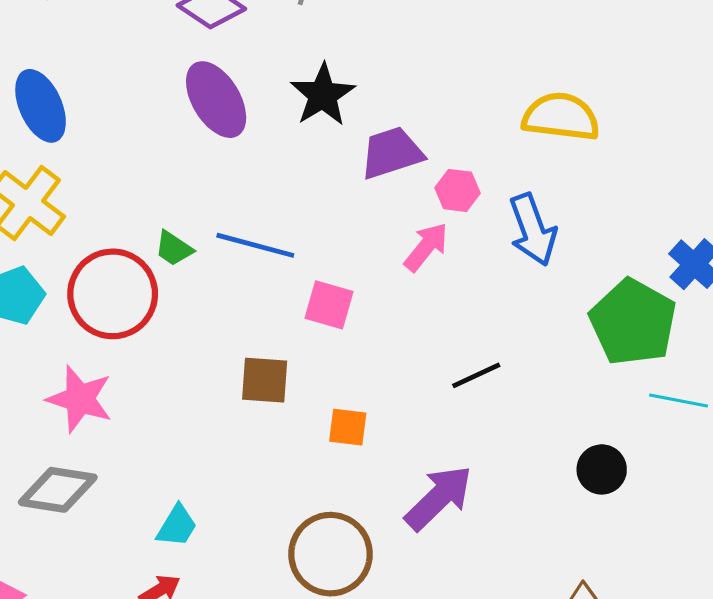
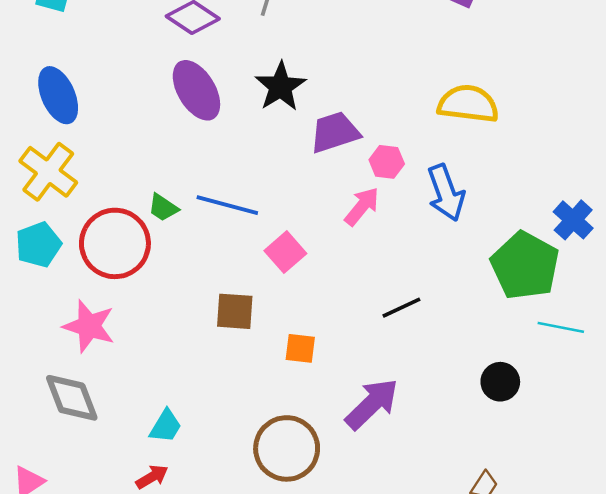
pink square: (329, 305) -> (285, 252), turned 33
gray diamond: (58, 490) -> (72, 398), turned 60

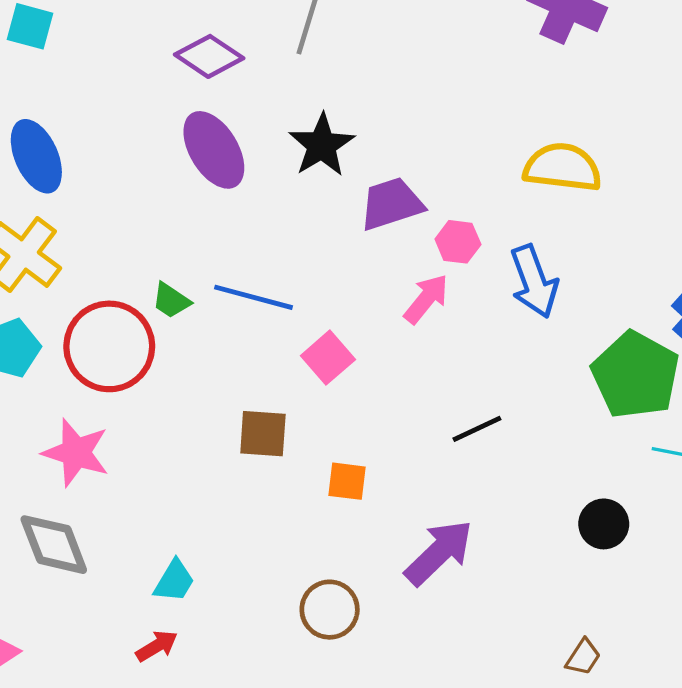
brown circle: (287, 448) -> (330, 610), size x0.7

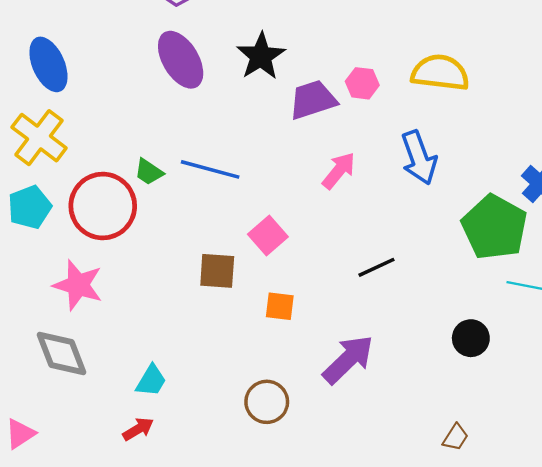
pink hexagon: (458, 242) -> (362, 83), moved
pink square: (328, 358) -> (268, 236), moved

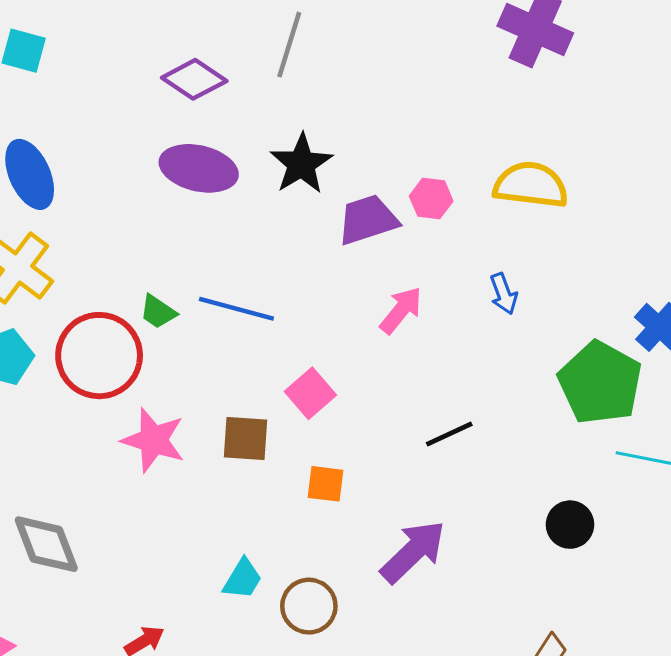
purple ellipse: (181, 60) -> (199, 168), turned -46
blue arrow: (419, 158) -> (504, 294), size x0.6
pink star: (78, 285) -> (153, 440), moved
cyan trapezoid: (151, 381) -> (242, 579), moved

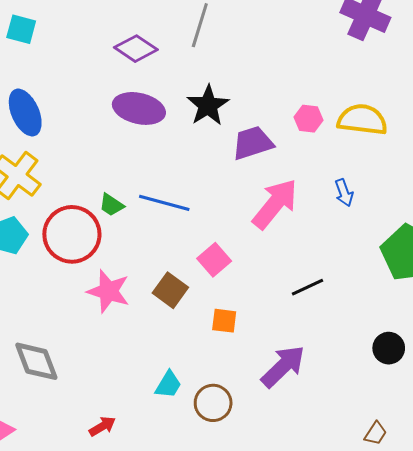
pink hexagon: (431, 199) -> (308, 119), moved
pink arrow: (401, 310) -> (275, 204), size x1.6
brown square: (245, 439) -> (170, 290), turned 32

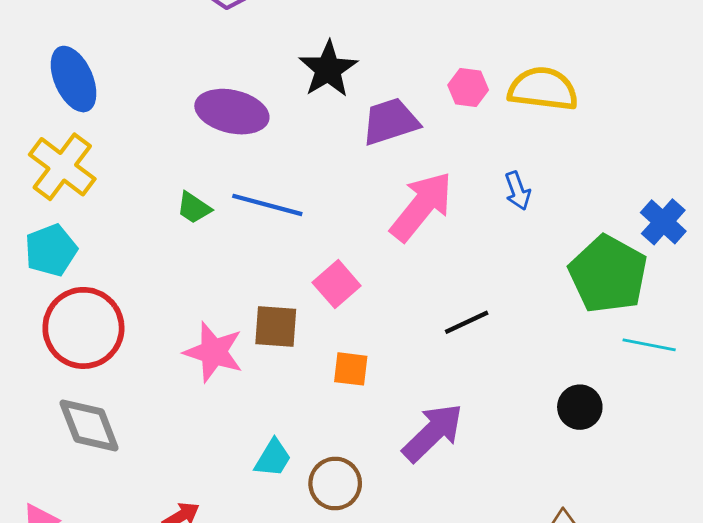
purple ellipse: (139, 108) -> (232, 112), moved
red circle: (72, 234) -> (83, 328), moved
brown square: (170, 290) -> (276, 327), turned -32
pink star: (108, 291) -> (214, 352), moved

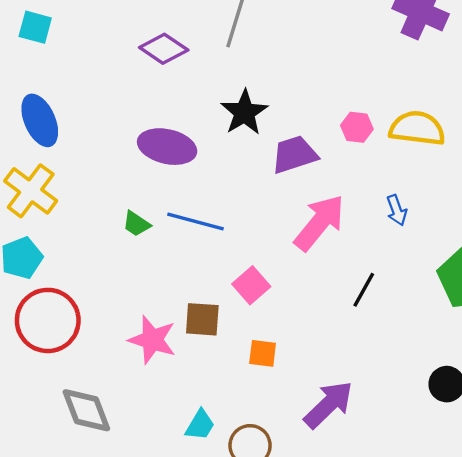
black line: (467, 322) -> (364, 290), moved, turned -36
gray diamond: (89, 426) -> (86, 410), moved

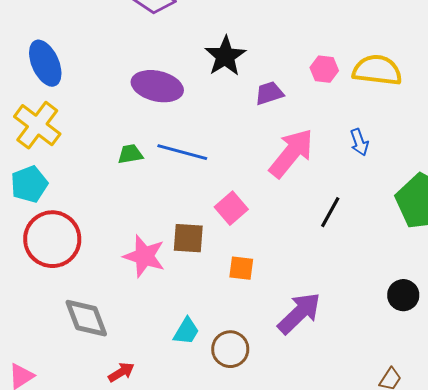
purple trapezoid: (294, 154) -> (269, 93), size x0.7
green trapezoid: (136, 224) -> (130, 154), turned 136

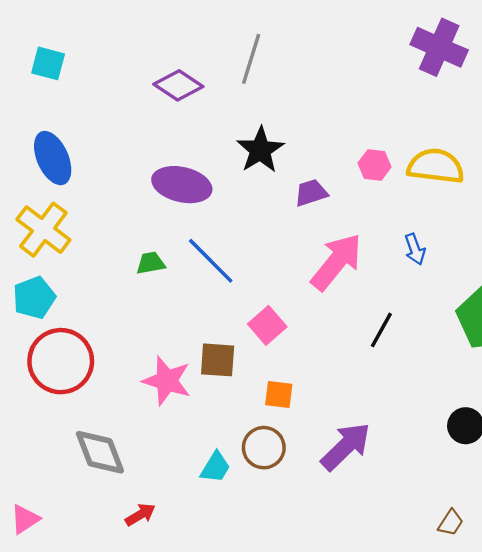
blue line: (182, 152) -> (211, 261), turned 30
brown circle: (230, 349) -> (264, 448), moved

